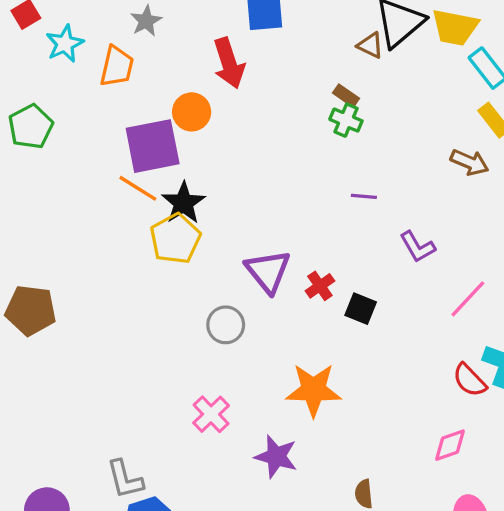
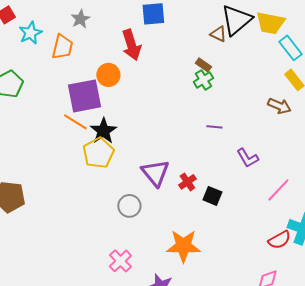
green cross: (346, 120) -> (203, 80), turned 36
red semicircle: (470, 380) -> (279, 240), turned -75

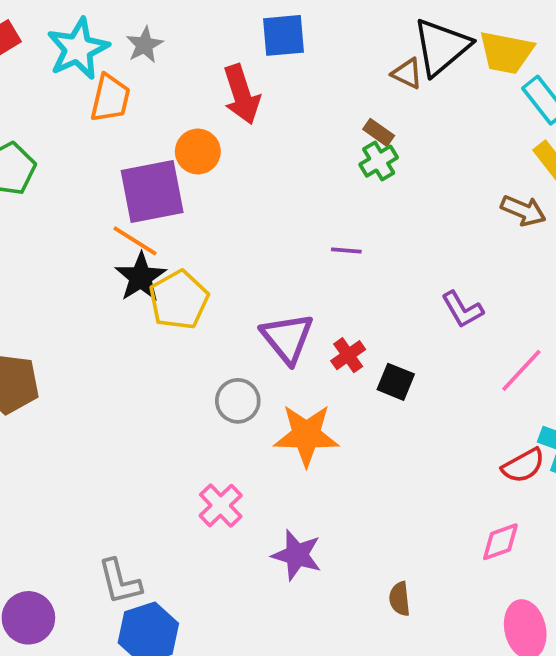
cyan star: (30, 33) -> (78, 49), moved, size x1.4
purple line: (214, 127) -> (346, 250), moved
black star: (103, 131) -> (141, 277), moved
orange star: (183, 246) -> (306, 435), moved

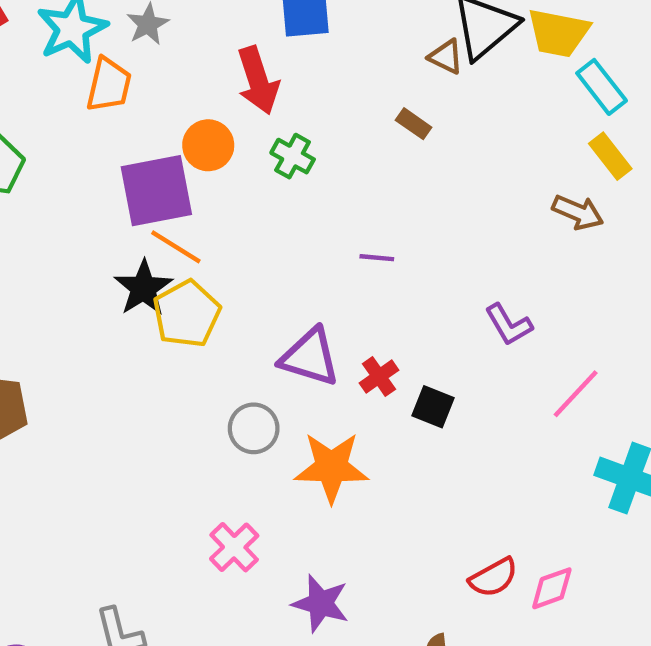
green cross: (379, 161) -> (293, 156), moved, turned -30
orange line: (135, 241) -> (176, 247), moved
purple triangle: (287, 338) -> (310, 357), turned -34
red semicircle: (523, 466) -> (494, 577), moved

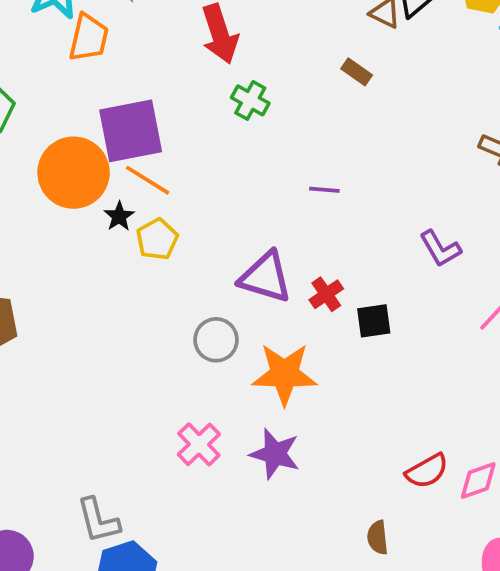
orange circle: (208, 145) -> (74, 173), moved, size x1.6
black star: (143, 288) -> (119, 216), size x0.6
yellow pentagon: (187, 314) -> (157, 239), size x0.7
black square: (433, 407) -> (374, 321), turned -30
purple star: (321, 603) -> (275, 454), moved

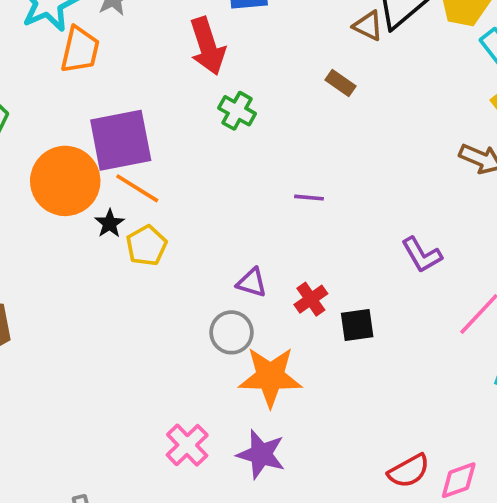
purple triangle: (265, 277) -> (252, 283), size x0.6
gray circle: (216, 340) -> (231, 332), moved

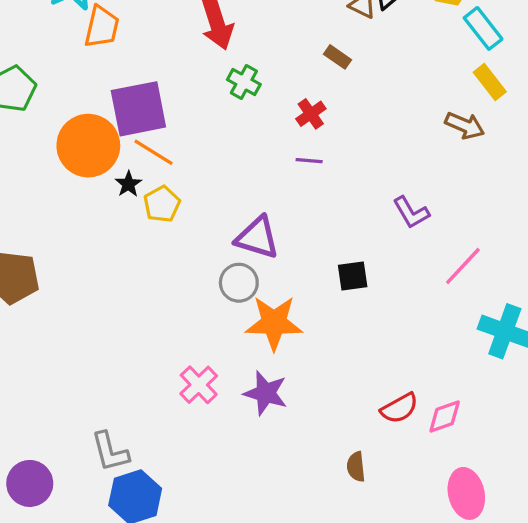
purple triangle: (252, 283) -> (257, 238), size x1.6
red cross: (311, 299) -> (311, 114), moved

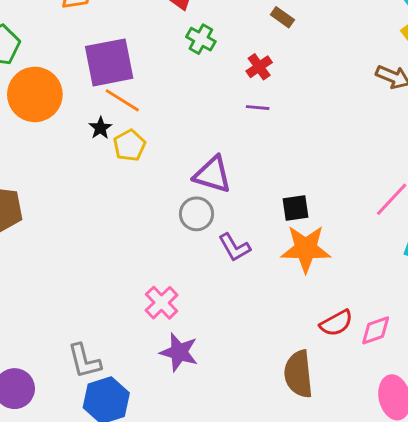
orange circle: (88, 146) -> (35, 94), moved
purple L-shape: (411, 212) -> (234, 247), moved
orange star: (274, 323) -> (306, 249), moved
purple star: (266, 393) -> (179, 352), moved
brown semicircle: (356, 467) -> (298, 374), size x1.8

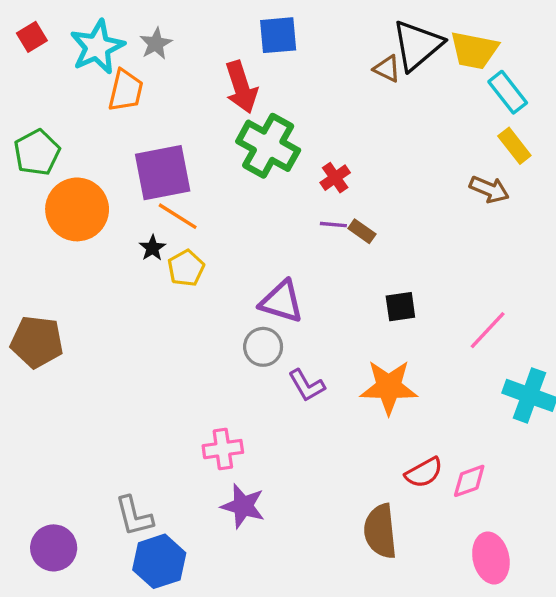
brown rectangle: (282, 17) -> (362, 231), moved
green cross: (201, 39) -> (268, 146), size x1.8
black square: (296, 208) -> (400, 307), moved
pink cross: (162, 303) -> (223, 449), turned 36

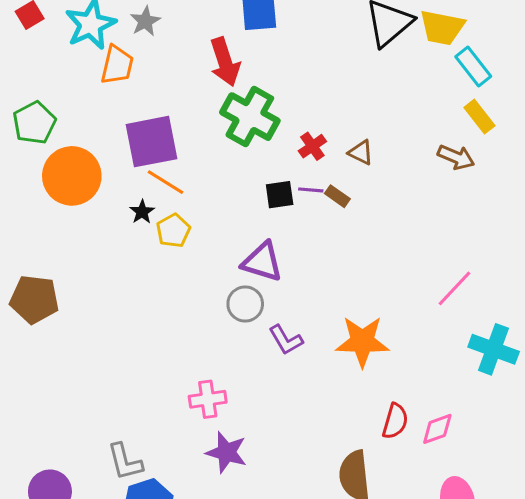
brown triangle: (387, 69) -> (361, 152), moved
black square: (400, 307) -> (280, 195), moved
red semicircle: (424, 473) -> (395, 421), turned -45

